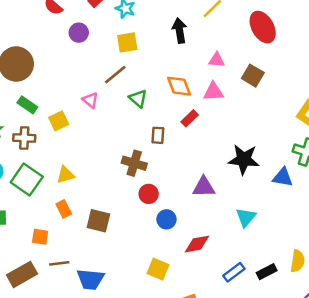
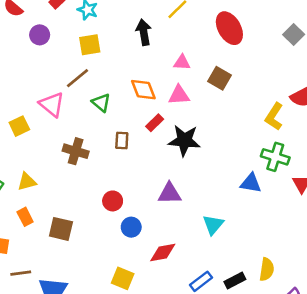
pink triangle: (90, 100) -> (52, 104), size x1.5
black star: (244, 159) -> (184, 140), moved
brown cross: (134, 163) -> (76, 151), moved

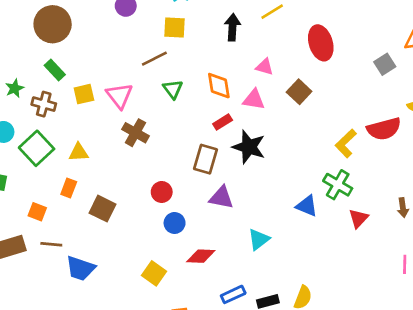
pink triangle: (52, 104) -> (119, 96), moved
brown rectangle: (122, 140) -> (206, 159), moved, size x1.5
orange rectangle: (25, 217) -> (69, 188), turned 36

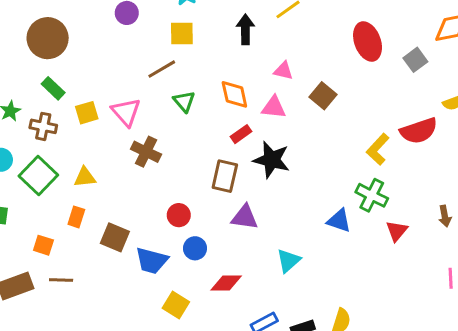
red ellipse: (321, 43) -> (368, 41), moved
blue trapezoid: (80, 268) -> (152, 261), moved

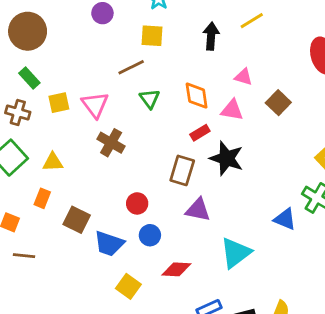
cyan triangle: (289, 261) -> (236, 253), size x1.4

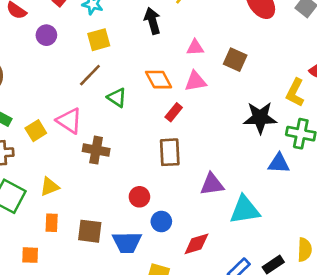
black star: (227, 158) -> (260, 118), moved
purple triangle: (198, 210) -> (212, 184), moved
cyan triangle: (236, 253) -> (245, 210), turned 48

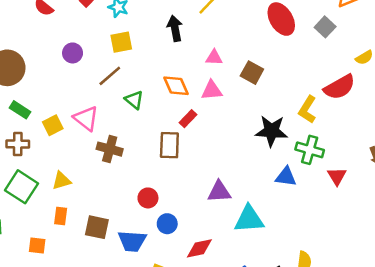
purple circle: (46, 35) -> (73, 53), moved
brown rectangle: (170, 152) -> (169, 145), moved

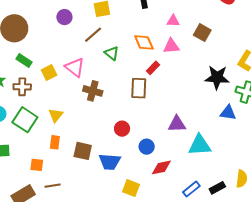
yellow triangle: (61, 181) -> (56, 115), turned -35
blue circle: (167, 224) -> (147, 147), moved

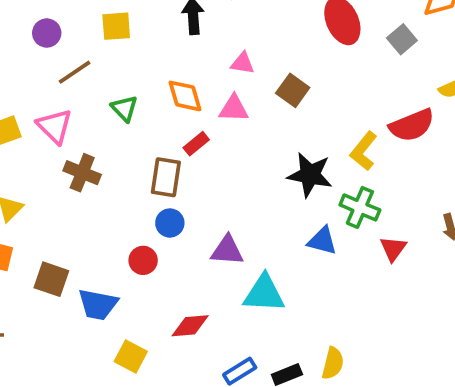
brown line: (93, 35) -> (75, 72), moved
red circle: (122, 129) -> (143, 260), moved
blue circle: (147, 147) -> (170, 223), moved

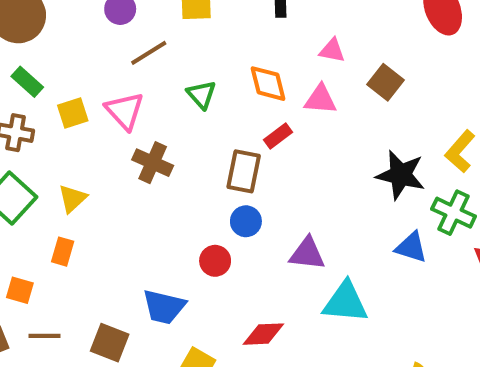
brown square: (51, 279) -> (110, 343), moved

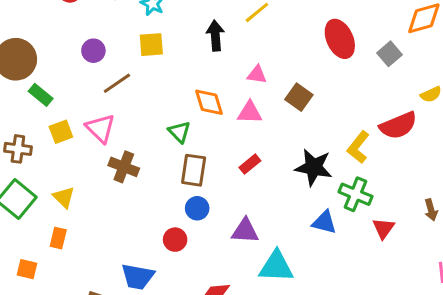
green rectangle: (27, 82) -> (41, 95), moved
green triangle: (201, 95) -> (179, 132), moved
red rectangle: (278, 136) -> (250, 164), moved
yellow triangle: (72, 199) -> (64, 197), turned -30

